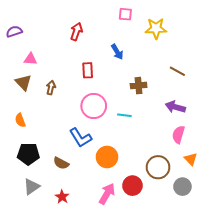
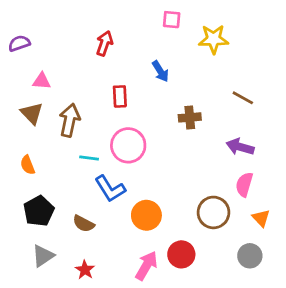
brown arrow: (51, 88) -> (70, 120), size x1.6
cyan line: (124, 115) -> (89, 158), moved
black pentagon: (28, 154) -> (39, 211), turned -30
brown circle: (158, 167) -> (213, 212), moved

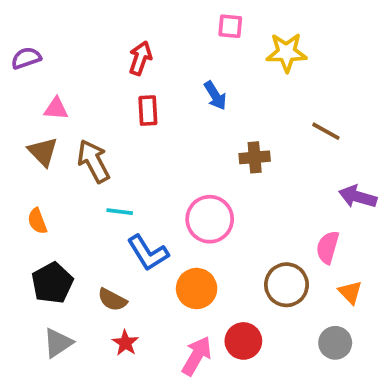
red rectangle: (120, 96) -> (148, 111), moved
brown arrow: (70, 120) -> (94, 161), turned -40
pink circle: (128, 145) -> (210, 219), moved
purple arrow: (240, 147) -> (358, 197), moved
red star: (85, 270) -> (125, 343), moved

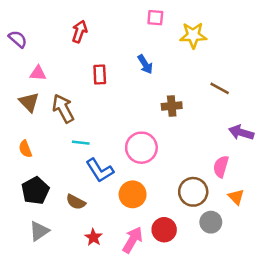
purple semicircle: (26, 58) -> (18, 39), turned 60
red arrow: (140, 58) -> (80, 31), moved
red star: (125, 343) -> (93, 237), moved
gray circle: (335, 343) -> (211, 222), moved

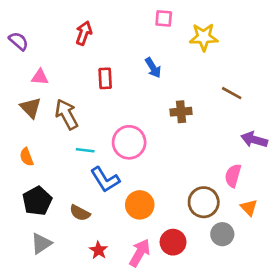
pink circle: (141, 148) -> (129, 142), moved

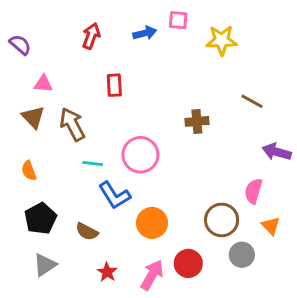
blue arrow: (153, 68) -> (145, 33), moved, turned -72

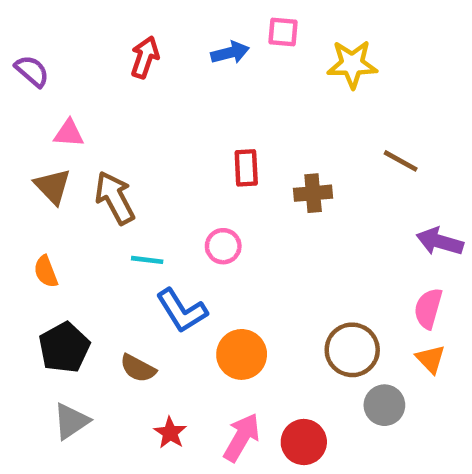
red rectangle: (114, 85) -> (246, 168), moved
pink circle: (140, 155) -> (223, 246), size x0.6
pink semicircle: (253, 191) -> (428, 308), moved
red circle: (188, 263) -> (304, 442), moved

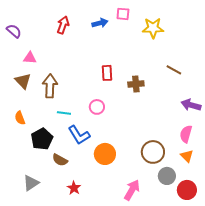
brown arrow: (115, 198) -> (50, 86), turned 30
black pentagon: (64, 348) -> (42, 139), moved
pink arrow: (242, 437) -> (132, 190), moved
red circle: (304, 442) -> (187, 190), moved

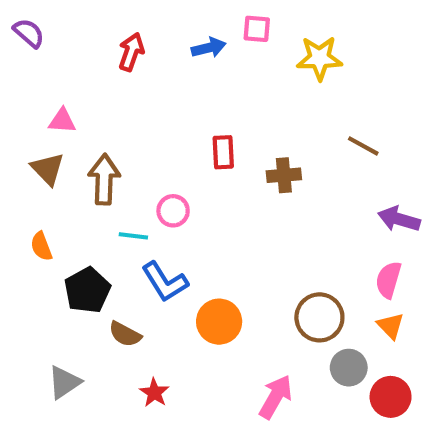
purple semicircle: (14, 31) -> (29, 33), moved
pink circle: (97, 107) -> (173, 211), moved

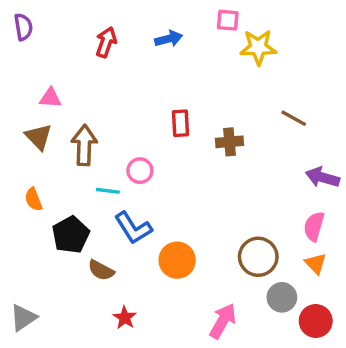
pink square: (257, 29) -> (228, 20), moved
purple semicircle: (29, 33) -> (23, 27), turned 40
gray triangle: (64, 382) -> (23, 318), moved

